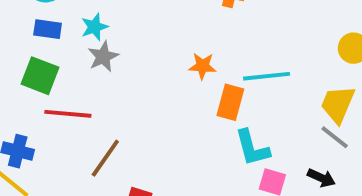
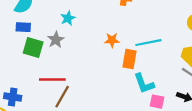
cyan star: (94, 27) -> (68, 18), moved
green square: (40, 76) -> (33, 48), moved
red line: (68, 114) -> (52, 80), moved

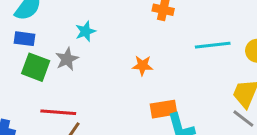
cyan line: (148, 43) -> (213, 45), moved
orange rectangle: (129, 59) -> (164, 109), moved, turned 66

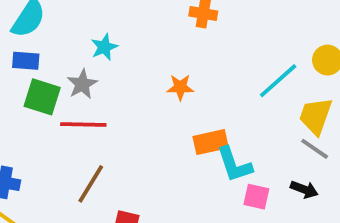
cyan line: (213, 45) -> (278, 81), moved, turned -32
red line: (58, 112) -> (83, 125), moved

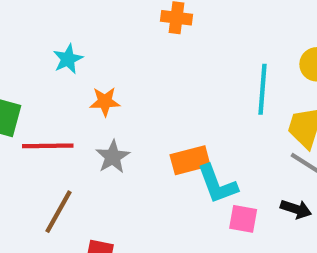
cyan line: (278, 81) -> (263, 89), turned -42
gray star: (82, 84) -> (113, 157), moved
orange star: (180, 87) -> (105, 102), moved

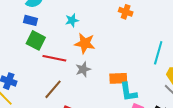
orange star: (105, 102) -> (85, 43), size x1.5

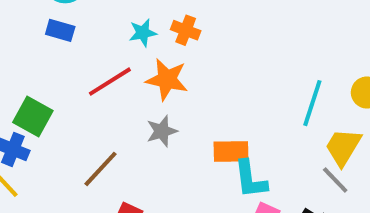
orange cross: (126, 12) -> (186, 30), moved
green square: (36, 40) -> (33, 117), moved
red line: (54, 58) -> (110, 82), moved, turned -45

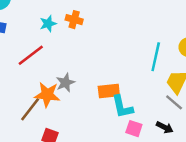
orange star: (167, 79) -> (47, 95), moved

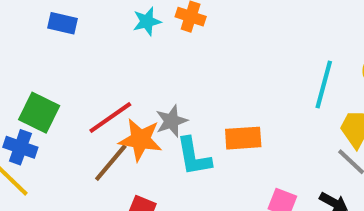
red line: (31, 55) -> (110, 117), moved
cyan L-shape: (122, 107) -> (194, 157), moved

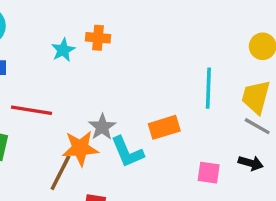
cyan line: (324, 85) -> (208, 88), moved
red line: (110, 117) -> (31, 110), moved, turned 57

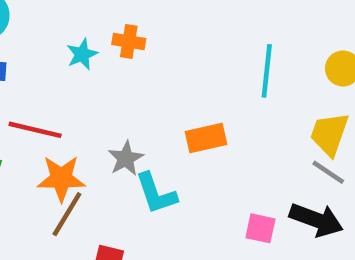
cyan line: (208, 88) -> (267, 71), moved
orange rectangle: (164, 127) -> (206, 138), moved
orange star: (80, 148) -> (61, 178), moved
black arrow: (251, 163) -> (316, 220), size x1.6

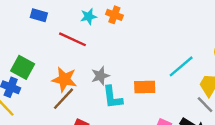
cyan line: (267, 71) -> (181, 66), moved, turned 32
red line: (35, 130) -> (72, 39), moved
orange rectangle: (206, 138) -> (145, 87), moved

